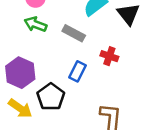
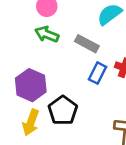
blue rectangle: (78, 71) -> (98, 73), moved
yellow arrow: (20, 108) -> (31, 122), turned 75

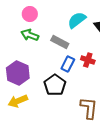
black pentagon: (63, 110) -> (55, 85), moved
yellow arrow: (31, 122) -> (18, 101), turned 48

